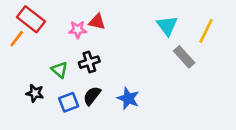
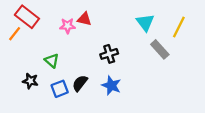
black cross: (89, 62) -> (109, 54), moved

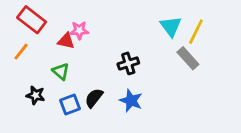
red triangle: (84, 19) -> (66, 41), moved
yellow line: (179, 27) -> (196, 32), moved
orange line: (15, 34) -> (21, 52), moved

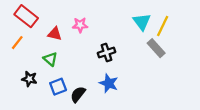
pink star: (79, 30) -> (80, 25), moved
black semicircle: (94, 98) -> (78, 94), moved

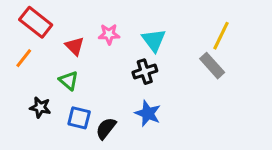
cyan triangle: (142, 22) -> (154, 40), moved
red triangle: (55, 34) -> (75, 46), turned 32
blue square: (58, 87) -> (79, 118), turned 35

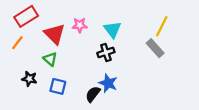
red rectangle: (36, 22) -> (26, 16), turned -70
red triangle: (75, 46) -> (55, 34), size x1.5
black semicircle: (106, 128) -> (93, 94), moved

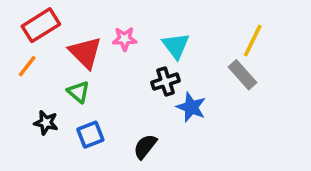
blue star: (108, 83) -> (191, 107), moved
blue square: (58, 86) -> (90, 135), turned -35

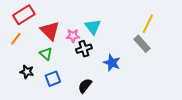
pink star: (125, 39) -> (73, 36), moved
cyan triangle: (176, 46) -> (93, 27), moved
black cross: (166, 82) -> (84, 49), moved

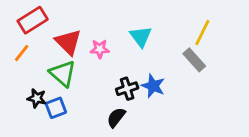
cyan triangle: (93, 27) -> (141, 37), moved
black cross: (84, 49) -> (127, 89), moved
green triangle: (46, 54) -> (63, 74), size x1.5
blue square: (53, 79) -> (56, 108), moved

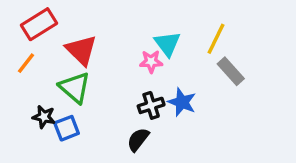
yellow line: (202, 32) -> (216, 39), moved
pink star: (100, 49) -> (151, 62), moved

